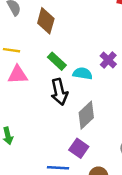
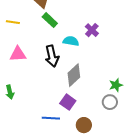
green rectangle: (57, 61) -> (50, 20), moved
pink triangle: (18, 75) -> (18, 54), moved

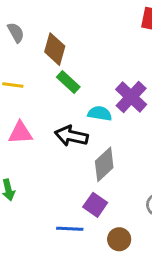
purple cross: (92, 30) -> (131, 97), size x1.5
black arrow: (52, 56) -> (71, 136), turned 115

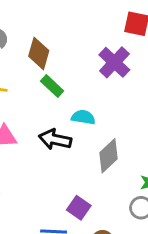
purple cross: (131, 97) -> (114, 62), moved
gray diamond: (104, 164) -> (108, 156), moved

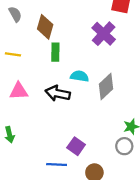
green rectangle: (52, 86) -> (55, 52), turned 48
gray diamond: (108, 156) -> (106, 86), moved

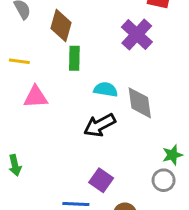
gray diamond: (106, 86) -> (140, 103), turned -55
pink triangle: (19, 91) -> (36, 97), moved
black arrow: (58, 93) -> (100, 125), moved, turned -40

